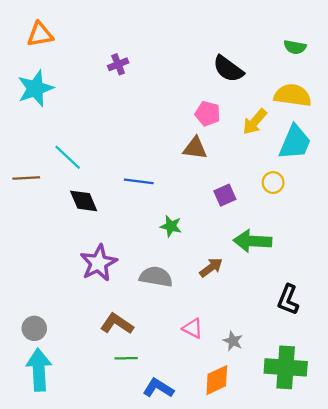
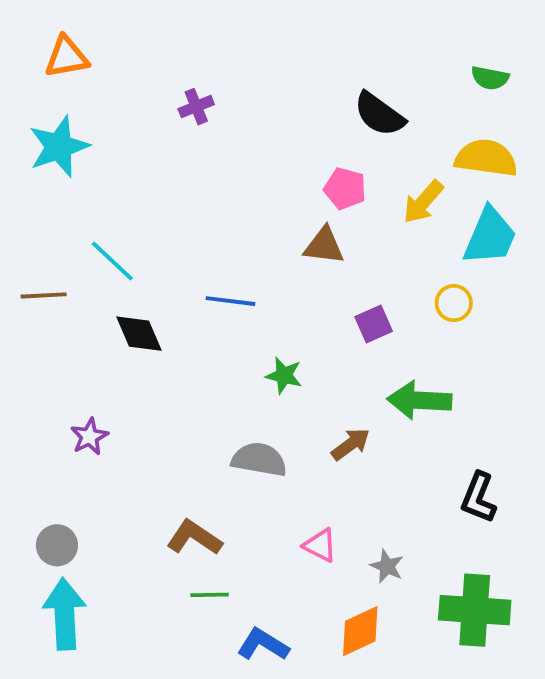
purple star: (99, 263) -> (89, 437), moved, size x0.6

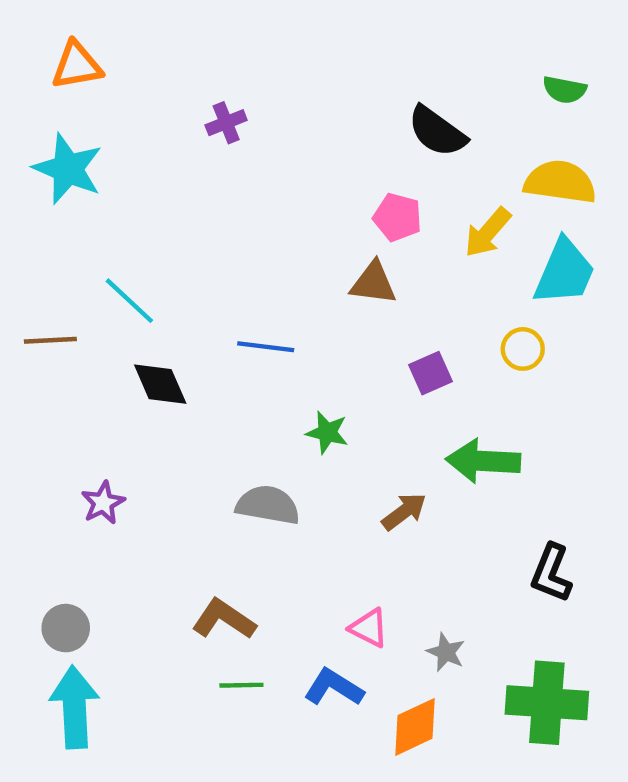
cyan star: (59, 147) -> (68, 169), turned -30
gray semicircle: (259, 459) -> (268, 505), moved
blue L-shape: (263, 644) -> (334, 687), moved

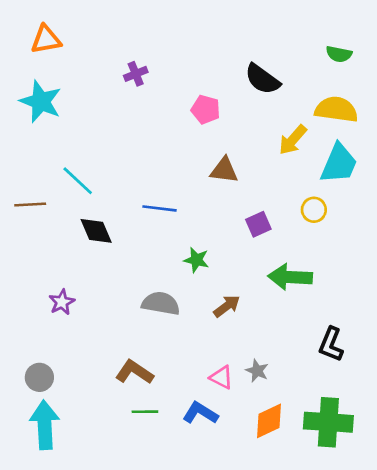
pink pentagon: (397, 217) -> (206, 109), moved
brown arrow: (404, 512) -> (227, 306), moved
gray star: (446, 652) -> (257, 371), moved
orange diamond: (415, 727) -> (269, 421), moved

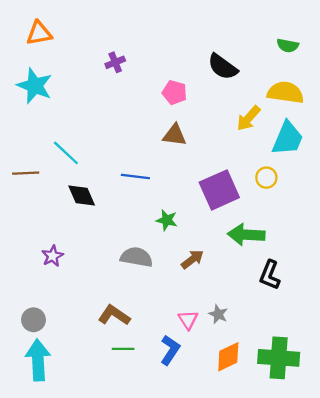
brown triangle: (224, 170) -> (175, 135), moved
purple square: (258, 224) -> (219, 190), size x1.8
black L-shape: (331, 344) -> (270, 275), moved
pink triangle: (221, 377) -> (188, 320), turned 30
blue L-shape: (200, 413) -> (170, 350), turned 92

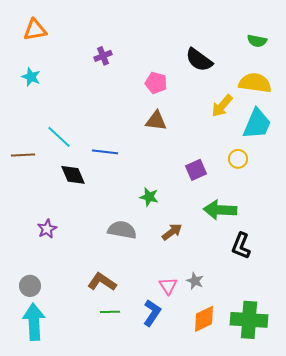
cyan star: (35, 86) -> (31, 77), size x0.6
blue line: (135, 176) -> (105, 152), moved
purple square: (219, 190) -> (196, 170), size x0.6

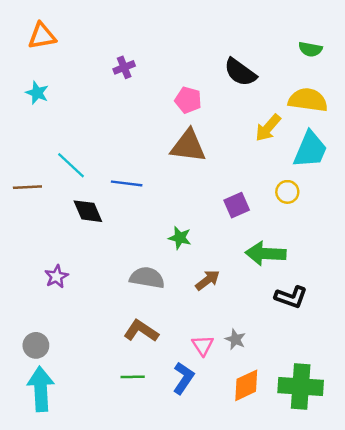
brown triangle: (156, 121) -> (188, 146), size x1.4
black L-shape: (241, 246) -> (291, 297), turned -92
brown L-shape: (102, 282) -> (141, 331), moved

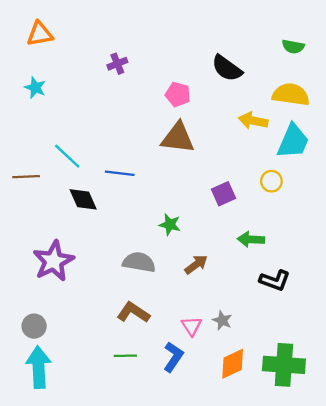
yellow arrow: (268, 128) -> (253, 121), turned 60
green arrow: (266, 254) -> (251, 239), size x0.7
purple star: (56, 277) -> (53, 261), size x1.8

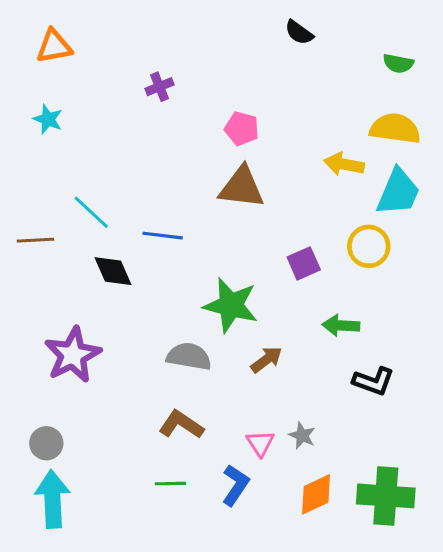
black semicircle: (227, 68) -> (299, 32), moved, size x0.7
yellow circle: (271, 181) -> (369, 246), size x1.4
green star: (170, 225) -> (231, 305), size x1.8

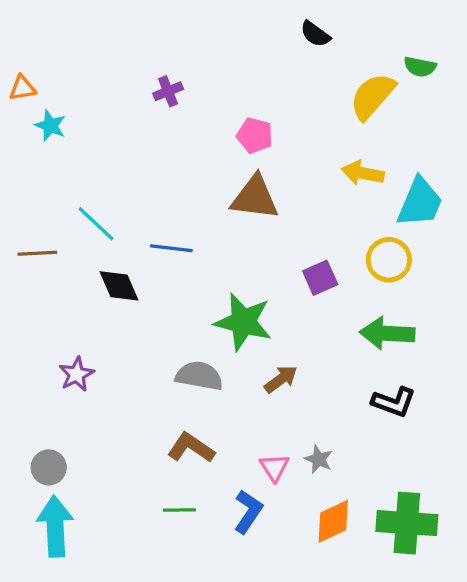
orange triangle: (54, 46) -> (23, 88), moved, size x0.7
yellow semicircle: (395, 129) -> (373, 96), moved, turned -57
green arrow: (341, 325) -> (387, 333), moved, size x1.4
purple star: (73, 355) -> (76, 374), size x0.6

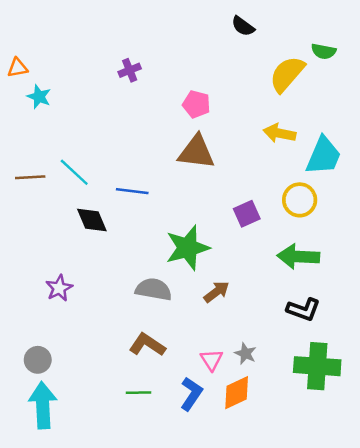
brown line: (37, 253) -> (30, 177), moved
green star: (243, 322) -> (188, 248), turned -30
orange diamond: (333, 521) -> (237, 393), moved
green cross: (407, 523) -> (317, 366), moved

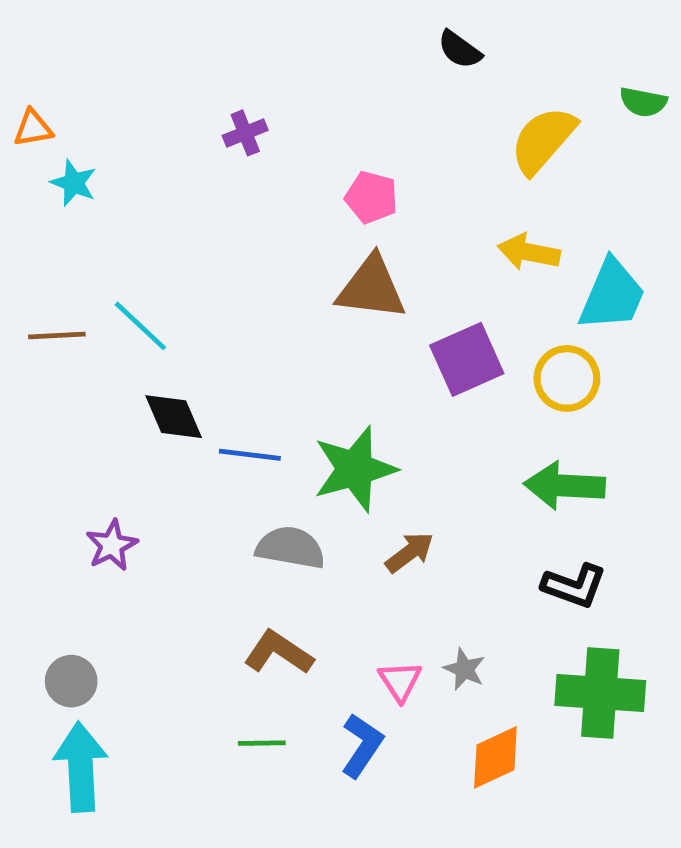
green semicircle: (324, 51) -> (643, 102), moved
blue line: (132, 191) -> (250, 455), moved
purple square: (247, 214) -> (467, 359), moved, size x1.4
orange diamond: (237, 393) -> (495, 757), moved

